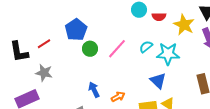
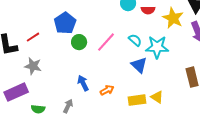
cyan semicircle: (146, 47) -> (135, 40), turned 80
blue triangle: (158, 81) -> (139, 65), moved

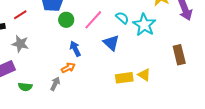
cyan star: (157, 47) -> (144, 25), turned 30
blue triangle: (139, 65) -> (111, 43), moved
blue arrow: (83, 83) -> (75, 49), moved
orange arrow: (107, 90) -> (68, 68), moved

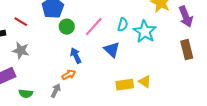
red line: (20, 15) -> (21, 22), turned 64
cyan semicircle: (122, 18) -> (123, 25), turned 64
brown rectangle: (179, 55) -> (187, 50), moved

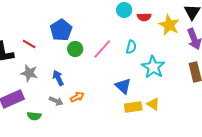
cyan star: (145, 32) -> (153, 67), moved
blue triangle: (112, 50) -> (123, 86), moved
blue arrow: (76, 56) -> (58, 78), moved
gray arrow: (56, 91) -> (56, 101), moved, turned 88

